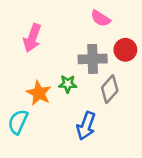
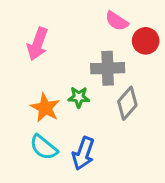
red circle: (125, 50) -> (146, 41), moved
cyan semicircle: (18, 122) -> (44, 147), moved, turned -75
blue arrow: (86, 126) -> (83, 153), moved

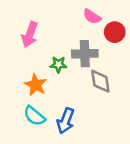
green star: (79, 97) -> (58, 64), moved
gray diamond: (127, 103) -> (100, 81), turned -50

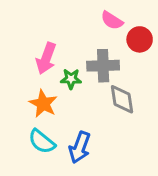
pink arrow: (30, 35) -> (46, 58), moved

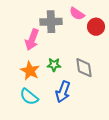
gray cross: (103, 66) -> (51, 22), moved
green star: (71, 79) -> (54, 65), moved
blue arrow: (80, 147) -> (63, 92), moved

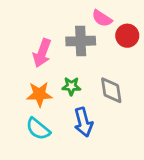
gray cross: (51, 22) -> (81, 41), moved
orange star: (30, 71) -> (39, 94), turned -30
blue arrow: (63, 92) -> (83, 122), turned -35

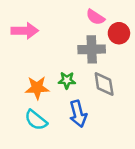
gray cross: (81, 41) -> (92, 49), moved
pink arrow: (42, 53) -> (25, 31), moved, turned -110

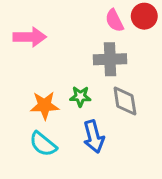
pink semicircle: (95, 17) -> (114, 21), turned 30
red circle: (119, 33) -> (144, 16), moved

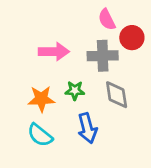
red circle: (144, 16) -> (132, 38), moved
pink arrow: (30, 37) -> (54, 52), moved

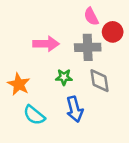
orange star: (41, 99) -> (19, 84), moved, turned 30

